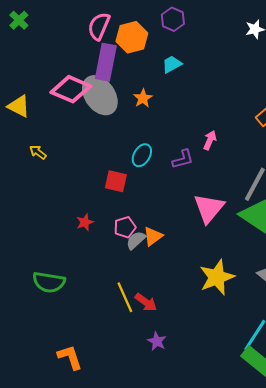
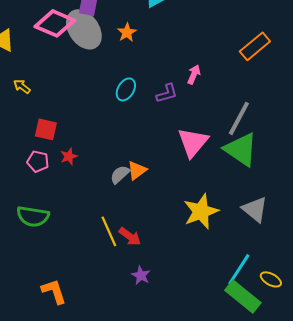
red square: (116, 181) -> (46, 129), moved
pink pentagon: (125, 227) -> (38, 161), moved, turned 30

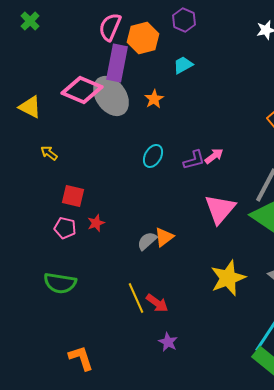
pink arrow: (194, 74) -> (214, 156), moved, turned 30

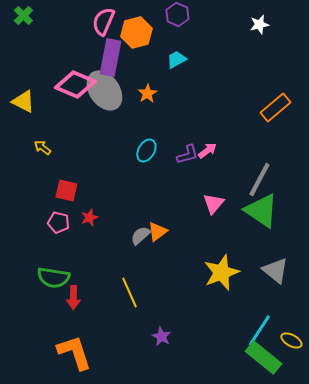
pink triangle: (220, 209) -> (213, 204), size x0.7
red arrow: (157, 303) -> (73, 298), moved, turned 55
orange L-shape: (81, 358) -> (74, 352), size x1.4

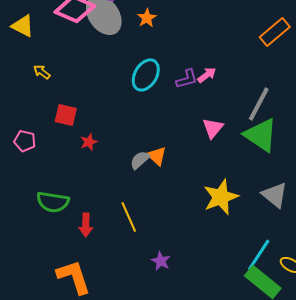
cyan ellipse: (146, 150) -> (146, 75), size x1.4
pink pentagon: (58, 222) -> (25, 141), moved
orange triangle: (157, 232) -> (157, 156), turned -40
red arrow: (73, 298) -> (86, 225), moved

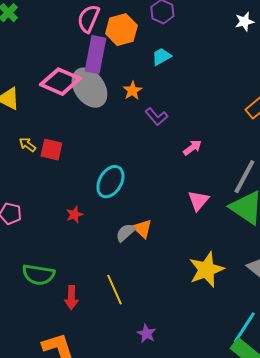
cyan ellipse: (146, 75) -> (110, 182), moved
purple L-shape: (187, 79) -> (156, 117), moved, turned 65
red square: (66, 115) -> (51, 150), moved

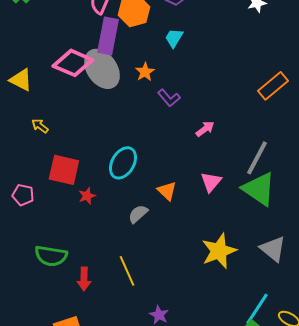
cyan trapezoid: (161, 57) -> (174, 38), turned -30
red square: (51, 150) -> (64, 170), moved, size x1.4
orange triangle: (142, 229) -> (167, 191), moved

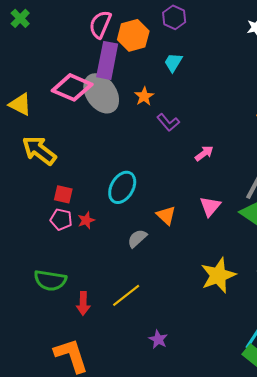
yellow arrow: (40, 126) -> (39, 150), size x2.0
red square: (64, 170) -> (63, 194), size x0.6
pink pentagon: (23, 195) -> (61, 219), moved
yellow line: (127, 271) -> (126, 295), turned 76

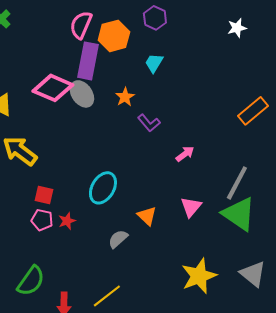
gray ellipse: (101, 93) -> (82, 94), size x0.7
green semicircle: (50, 280) -> (31, 281), turned -64

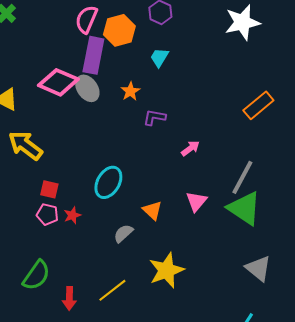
white star: (237, 28) -> (242, 22), size x1.8
purple L-shape: (149, 123) -> (154, 117), turned 140
yellow star: (199, 276) -> (166, 270), moved

